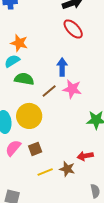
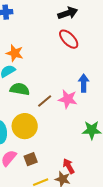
blue arrow: (62, 67) -> (84, 83), moved
red arrow: (85, 156) -> (69, 166), moved, turned 70

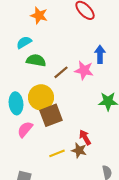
orange star: (15, 53) -> (39, 15), moved
brown square: (31, 159) -> (51, 115), moved, size x1.6

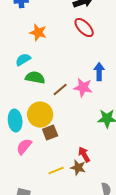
brown square: (51, 115) -> (50, 133), size x0.7

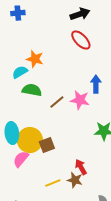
orange star: (38, 33) -> (35, 59), moved
yellow circle: (40, 115) -> (30, 140), moved

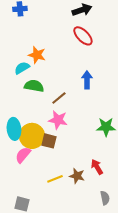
blue arrow: (96, 84) -> (87, 80), moved
pink star: (80, 100) -> (58, 120), moved
brown square: (47, 145) -> (49, 141), turned 35
red arrow: (81, 167) -> (97, 167), moved

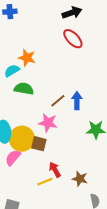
blue arrow: (87, 80) -> (77, 101), moved
brown line: (59, 98) -> (58, 101), moved
red arrow: (97, 167) -> (55, 170), moved
brown star: (77, 176) -> (80, 179), moved

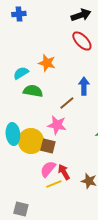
orange star: (27, 58) -> (47, 63), moved
blue arrow: (77, 101) -> (84, 86), moved
pink semicircle: (13, 158) -> (48, 169), moved

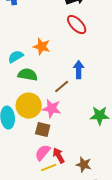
yellow circle: (31, 141) -> (29, 106), moved

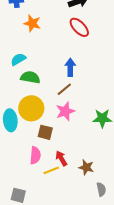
orange star: (42, 47) -> (32, 23), moved
blue arrow: (79, 70) -> (70, 67), moved
pink star: (52, 109) -> (65, 111), moved, turned -30
pink semicircle: (43, 153) -> (35, 155), moved, turned 144

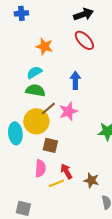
orange star: (32, 23) -> (44, 46), moved
cyan semicircle: (18, 59) -> (34, 72), moved
brown line: (64, 89) -> (48, 108), moved
pink star: (65, 111) -> (68, 111), moved

